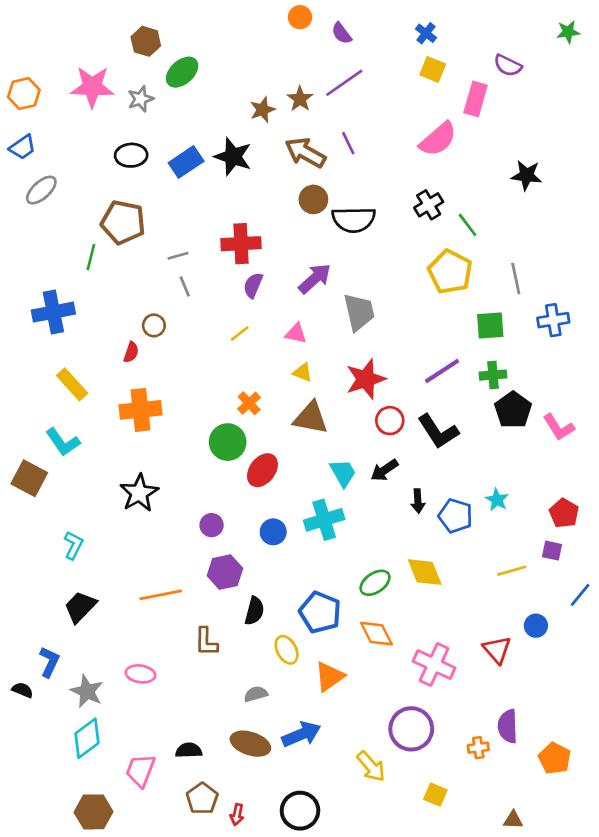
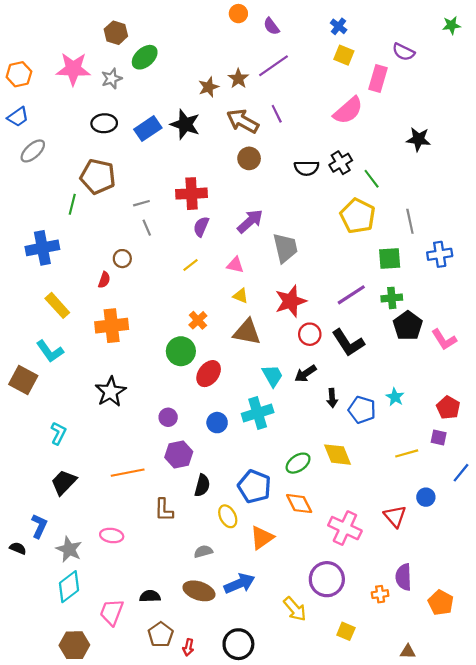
black semicircle: (354, 220) -> (307, 168), moved, size x0.7

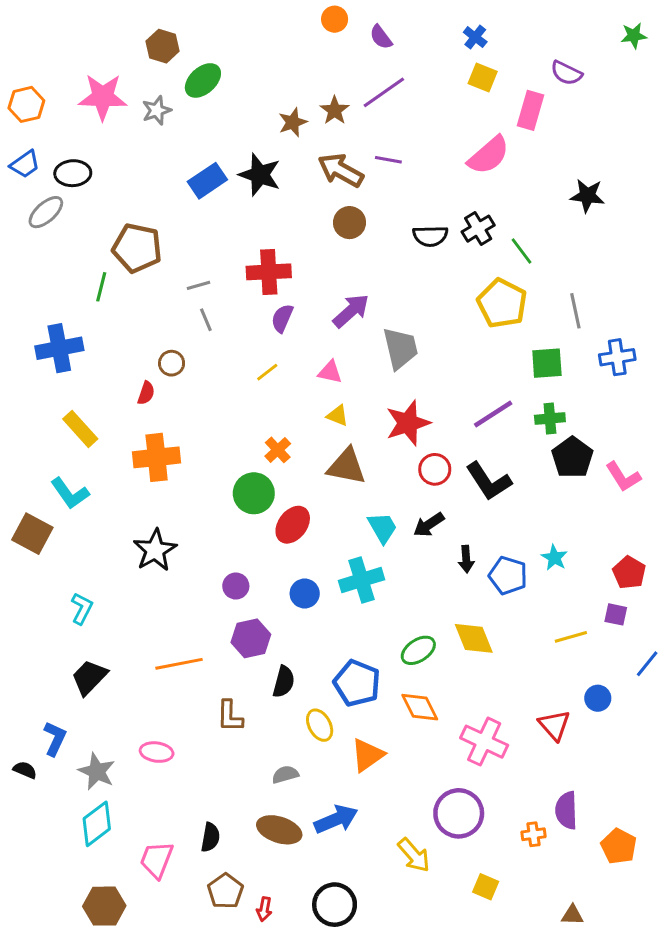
purple line: (277, 114) -> (388, 160), turned -54
black ellipse: (104, 123) -> (73, 173), moved
black semicircle: (150, 596) -> (210, 837), turned 102

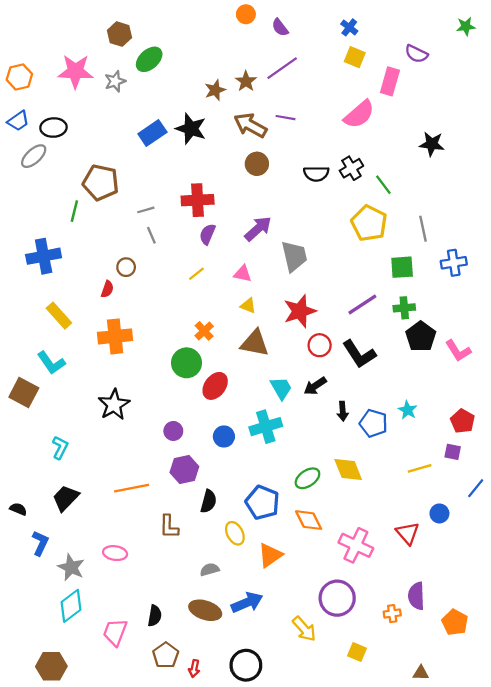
black semicircle: (25, 770) -> (18, 509), moved
brown hexagon: (104, 906) -> (51, 666), moved

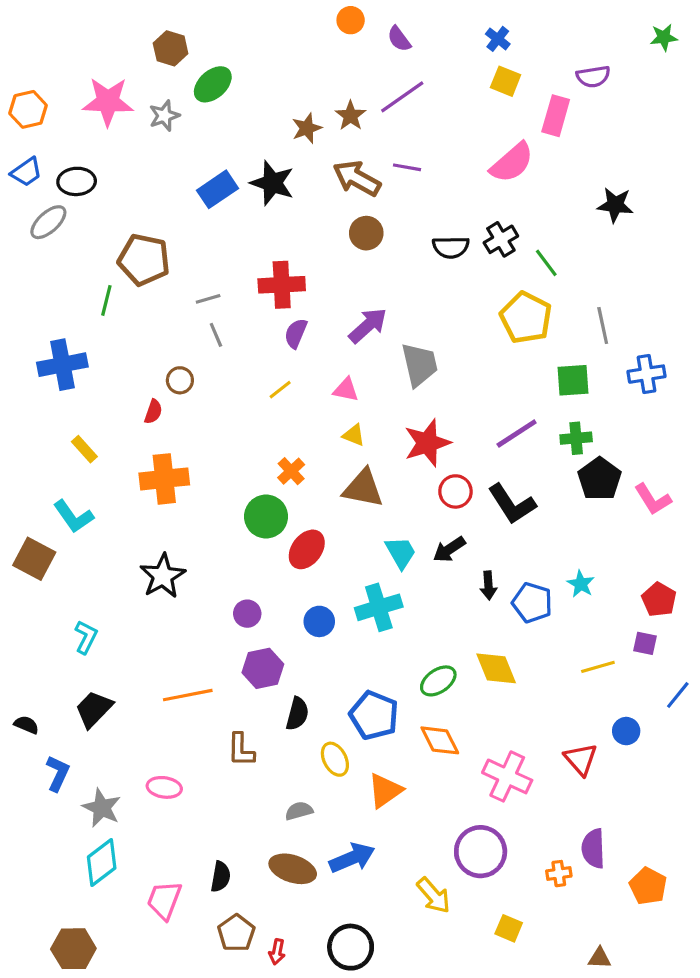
purple semicircle: (416, 54) -> (593, 77), turned -35
yellow rectangle: (59, 316) -> (84, 449), size x0.7

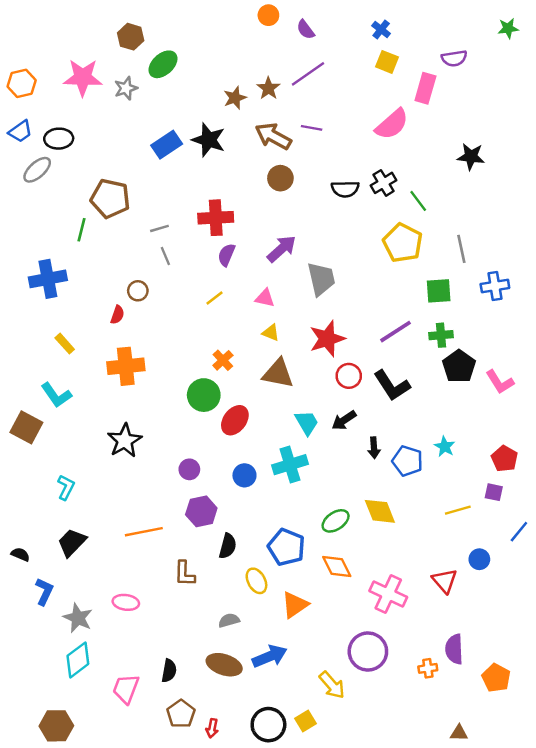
yellow square: (509, 928) -> (306, 721), moved, turned 36

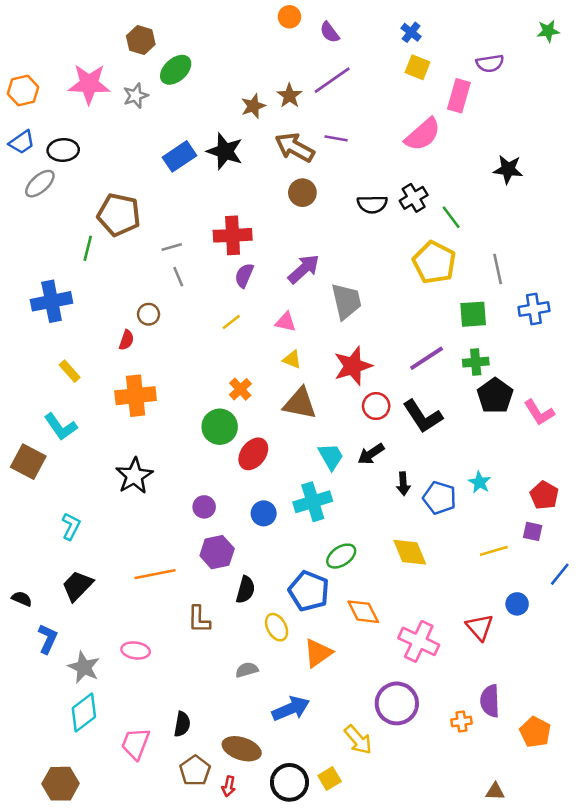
green ellipse: (336, 521) -> (341, 556), moved
brown ellipse: (224, 665) -> (242, 749), moved

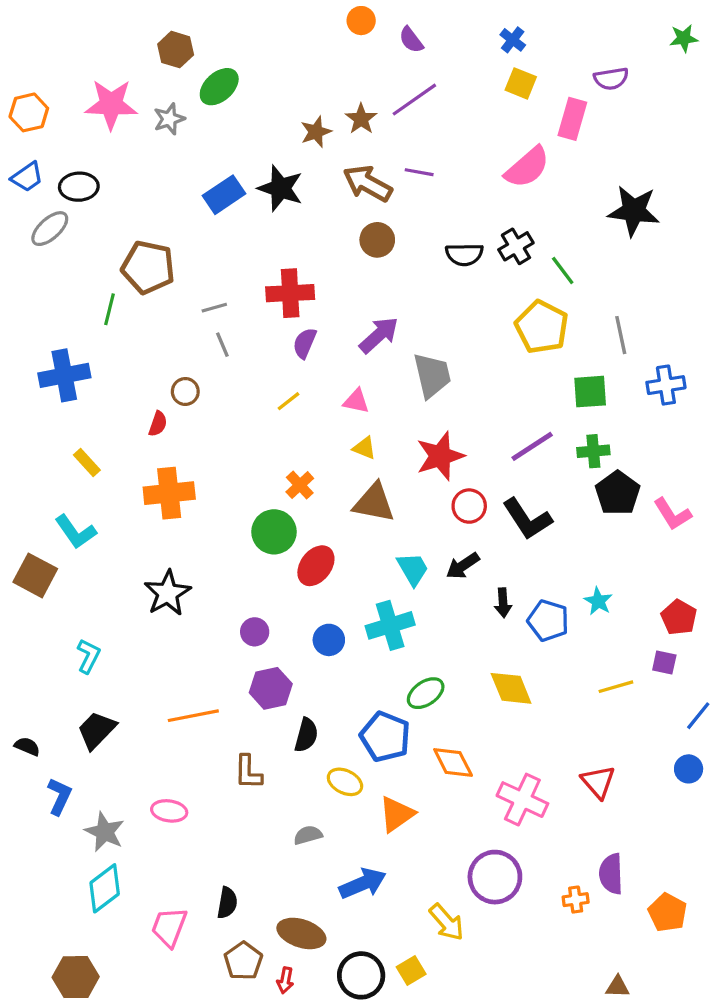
black star: (508, 169) -> (634, 211), size x1.4
blue circle: (517, 604) -> (689, 769), moved
yellow ellipse: (277, 627) -> (345, 782), turned -36

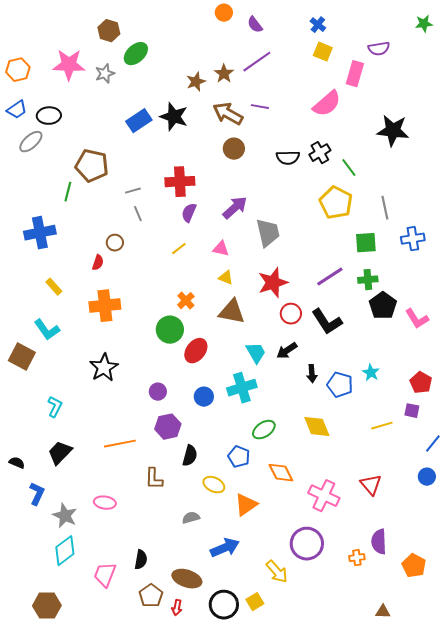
blue pentagon: (385, 737) -> (239, 457), size x0.7

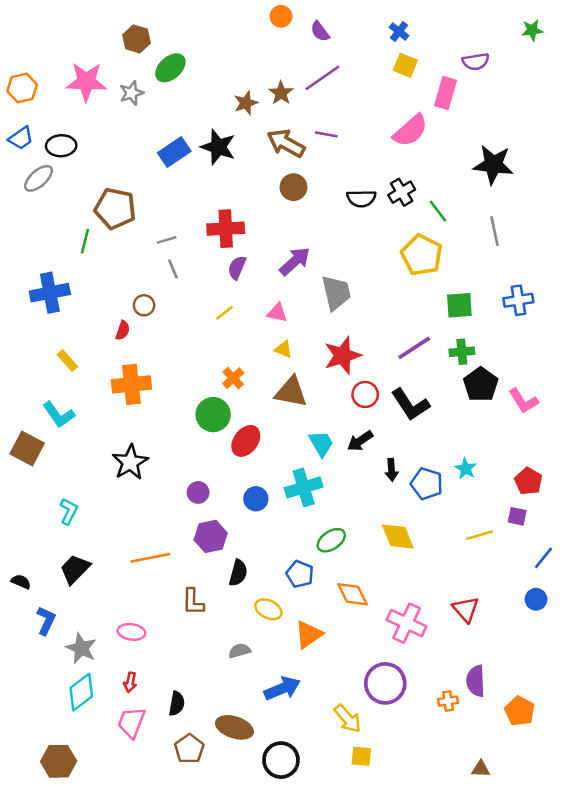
gray line: (385, 208) -> (495, 231), moved
yellow square: (255, 602) -> (361, 756), moved, turned 36
red arrow: (177, 608) -> (130, 682), moved

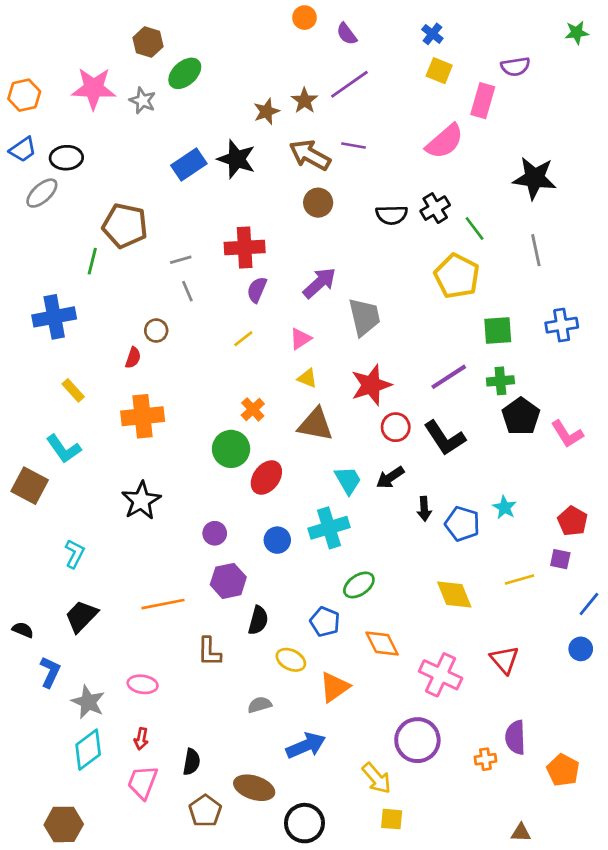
gray star: (131, 93) -> (143, 101), turned -30
pink triangle: (277, 313) -> (300, 339), turned -45
yellow diamond: (398, 536) -> (454, 595), moved

